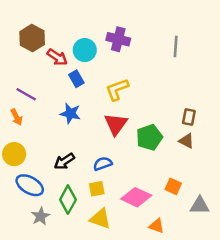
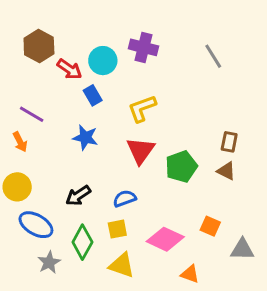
gray line: (176, 46) -> (213, 56), turned -36

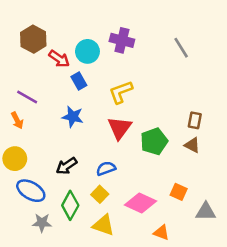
yellow square: (117, 229) -> (100, 194), turned -35
gray star: (49, 262) -> (42, 223), turned 30

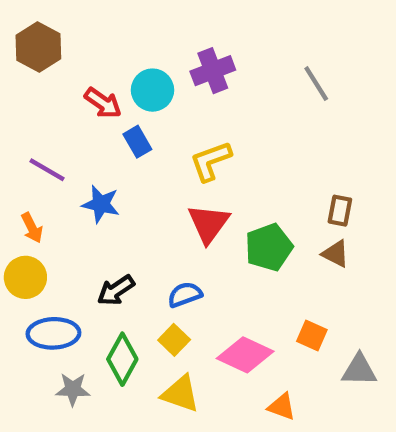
brown hexagon: (33, 39) -> (38, 47), moved
purple cross: (122, 40) -> (213, 71), turned -35
blue star: (73, 117) -> (101, 204), moved
orange arrow: (17, 120) -> (32, 228), moved
blue ellipse: (31, 191) -> (53, 333), turned -32

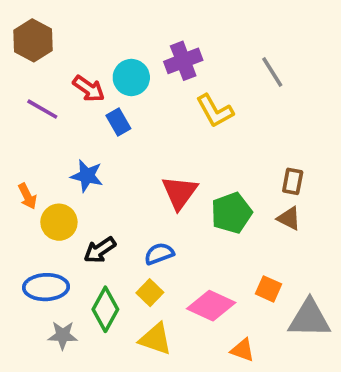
yellow L-shape: (211, 161) -> (215, 111), moved, turned -99
purple line: (47, 170) -> (42, 109), moved
yellow circle: (25, 277) -> (59, 222), moved
gray triangle: (359, 370) -> (309, 319), size x1.4

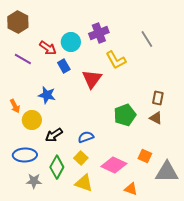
red triangle: (180, 192) -> (92, 79), moved

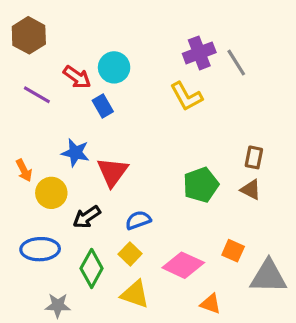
purple cross: (99, 33) -> (199, 53), moved
red triangle: (92, 79) -> (112, 172), moved
gray star: (34, 181) -> (58, 305), moved

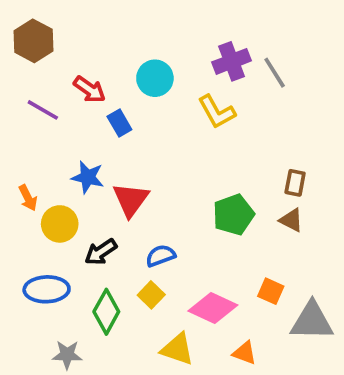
cyan circle: (114, 67) -> (155, 78), moved
yellow triangle: (135, 294) -> (177, 349), moved

